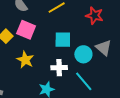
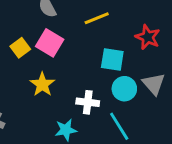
cyan square: (63, 40) -> (112, 60), moved

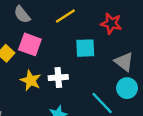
cyan circle: (124, 89) -> (127, 88), moved
white cross: (88, 102) -> (58, 77), moved

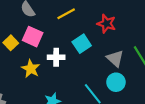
cyan square: (85, 48) -> (82, 44), turned -36
white cross: (58, 77) -> (56, 57), moved

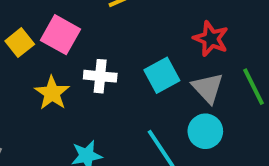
red star: (106, 24) -> (211, 39), moved
cyan square: (82, 44) -> (162, 75), moved

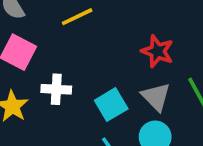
cyan square: (162, 75) -> (111, 105), moved

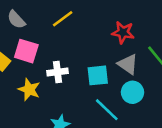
cyan square: (111, 105) -> (98, 75), turned 35

